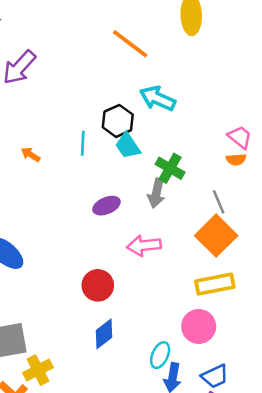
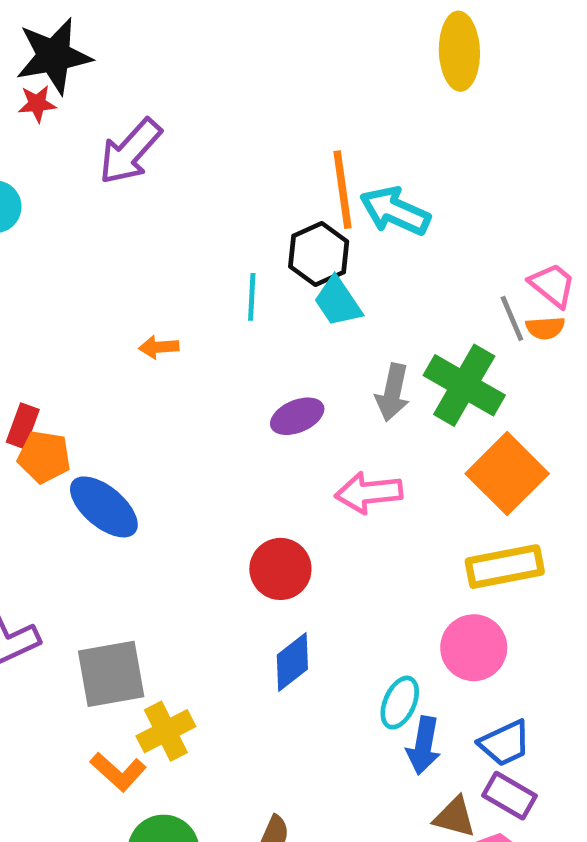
orange line: (130, 44) -> (342, 190), moved, turned 45
orange arrow: (31, 155) -> (159, 347), moved, turned -36
green cross: (170, 168) -> (464, 385), moved, size x1.4
gray line: (219, 202) -> (512, 318), moved

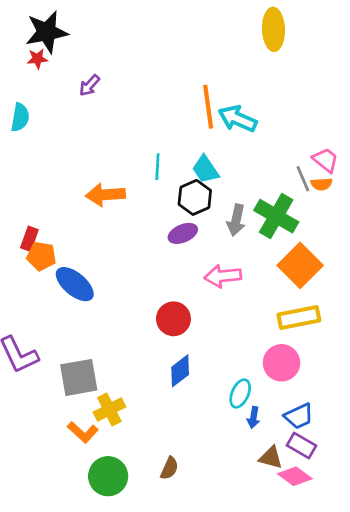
purple arrow: (130, 151) -> (89, 85), size x0.6
black hexagon: (319, 254) -> (195, 197), moved
orange arrow: (159, 347) -> (105, 195), size x1.8
blue arrow: (424, 746) -> (253, 418), size x0.7

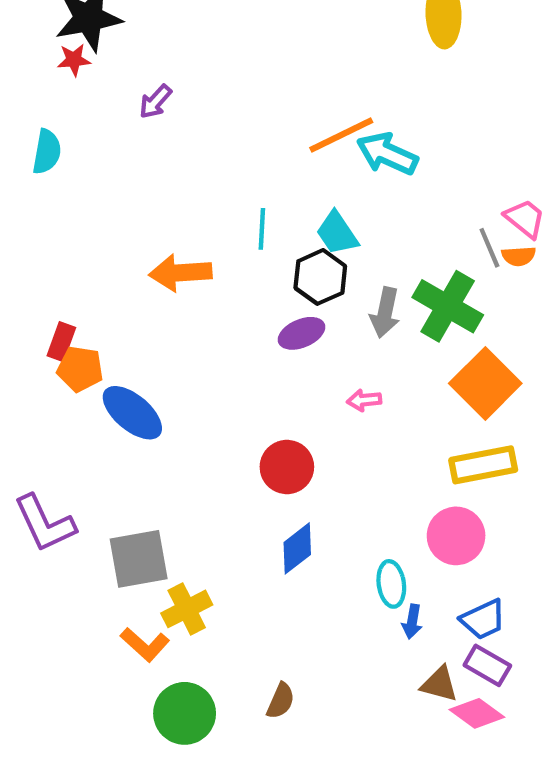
orange line: (208, 107) -> (341, 135), turned 72
pink arrow: (223, 276) -> (364, 400), size x0.6
cyan ellipse: (240, 393) -> (391, 584), turned -32

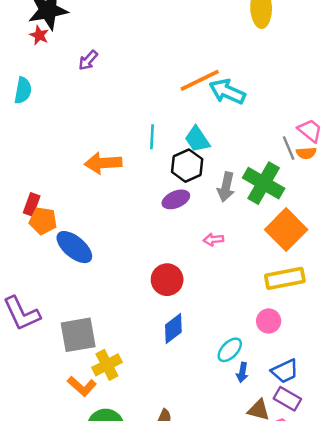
red star: (74, 60) -> (39, 35), turned 30
pink circle: (456, 536) -> (269, 321), size x0.7
cyan ellipse: (391, 584) -> (230, 350), turned 52

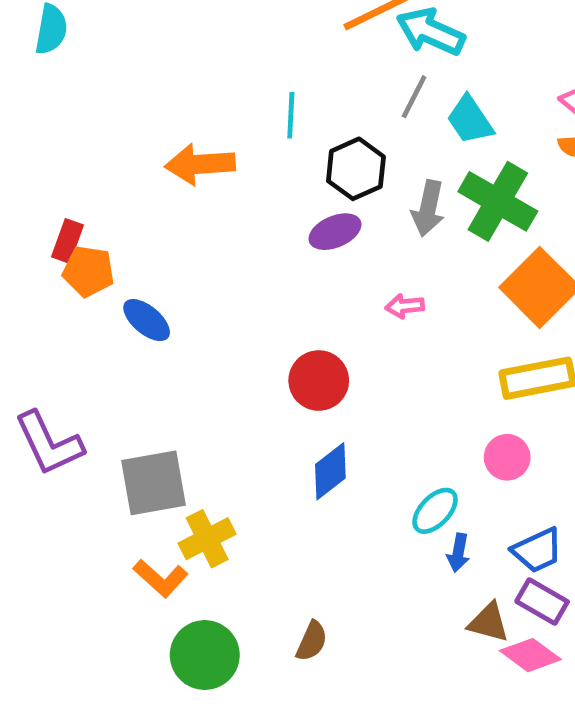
cyan trapezoid: (197, 139) -> (470, 120), moved
gray line: (289, 148) -> (414, 97), moved, turned 50
blue ellipse: (74, 247) -> (147, 320), size x0.7

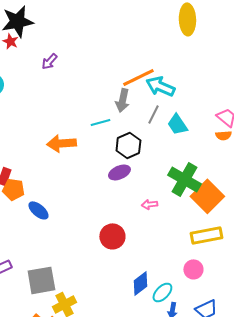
cyan line: (291, 115) -> (100, 122), turned 72
green cross: (498, 201) -> (184, 179), moved
gray arrow: (428, 208) -> (122, 100), moved
blue diamond: (330, 471) -> (140, 283), moved

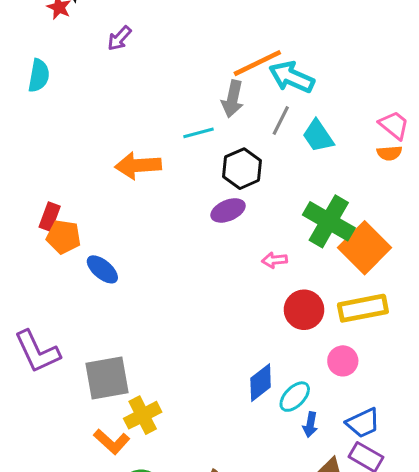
red circle: (112, 236) -> (304, 310), moved

